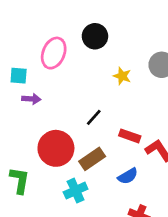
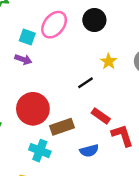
cyan square: (19, 76) -> (27, 37), moved
black line: (94, 117) -> (85, 83), moved
cyan cross: (76, 191) -> (40, 151), turned 30

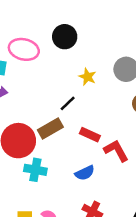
pink ellipse: (54, 25) -> (24, 49), turned 76
brown rectangle: (62, 127) -> (50, 128), moved
cyan cross: (40, 151) -> (35, 170), moved

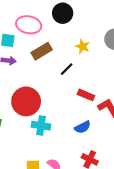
brown rectangle: (50, 128) -> (42, 51), moved

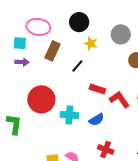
black circle: (63, 13) -> (79, 22), moved
brown rectangle: (42, 51) -> (53, 51), turned -30
cyan cross: (41, 126) -> (69, 115), moved

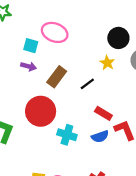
black circle: (79, 22) -> (118, 38), moved
brown rectangle: (53, 51) -> (57, 77), moved
blue semicircle: (96, 120) -> (100, 136), moved

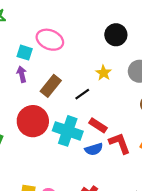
black circle: (118, 38) -> (116, 35), moved
purple arrow: (29, 66) -> (22, 74), turned -120
cyan cross: (67, 135) -> (68, 131), moved, size x1.4

